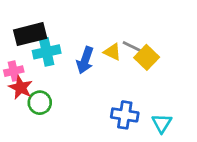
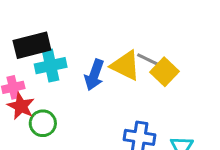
yellow triangle: (112, 52) -> (126, 66), size x1.5

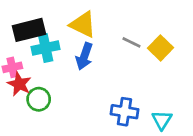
yellow triangle: (126, 66) -> (83, 24), moved
yellow square: (165, 72) -> (161, 48), moved

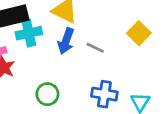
gray line: (131, 42) -> (95, 48), moved
green circle: (39, 99) -> (47, 94), moved

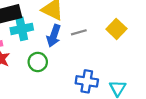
gray line: (95, 48) -> (79, 32), moved, turned -42
green circle: (47, 94) -> (38, 62), moved

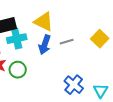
green circle: (38, 62) -> (18, 70), moved
blue cross: (87, 81) -> (74, 85), turned 30

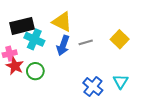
cyan cross: (17, 39) -> (34, 39), turned 36
cyan triangle: (101, 91) -> (121, 81), moved

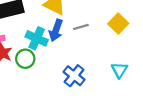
cyan cross: (34, 39) -> (37, 38), moved
blue cross: (93, 87) -> (74, 76), moved

